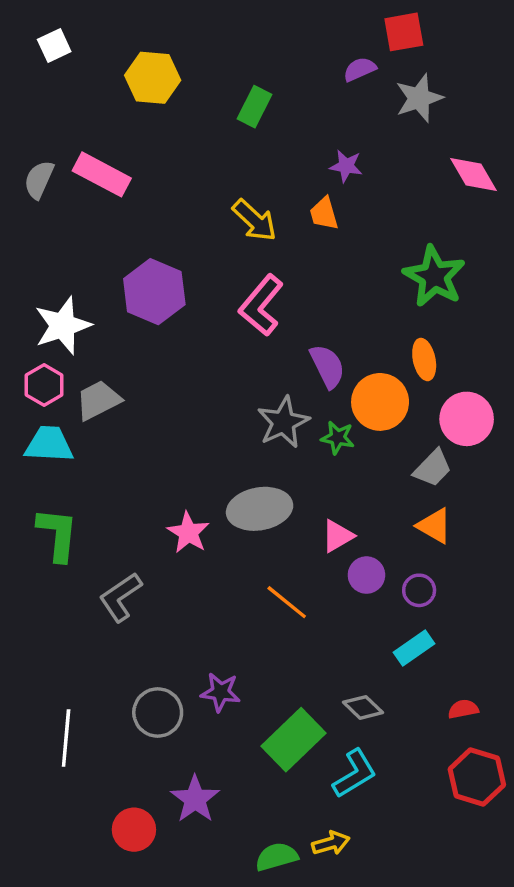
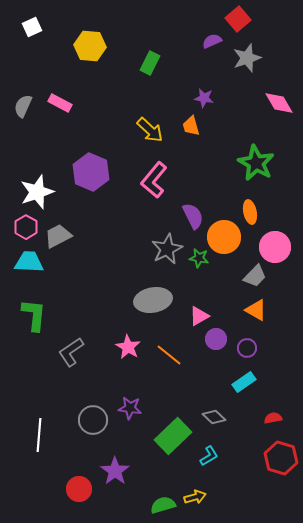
red square: (404, 32) -> (238, 19), turned -30
pink rectangle: (102, 174) -> (60, 103), size x0.7
pink star: (188, 533) -> (128, 347), moved
cyan L-shape: (355, 774) -> (209, 456), size x0.7

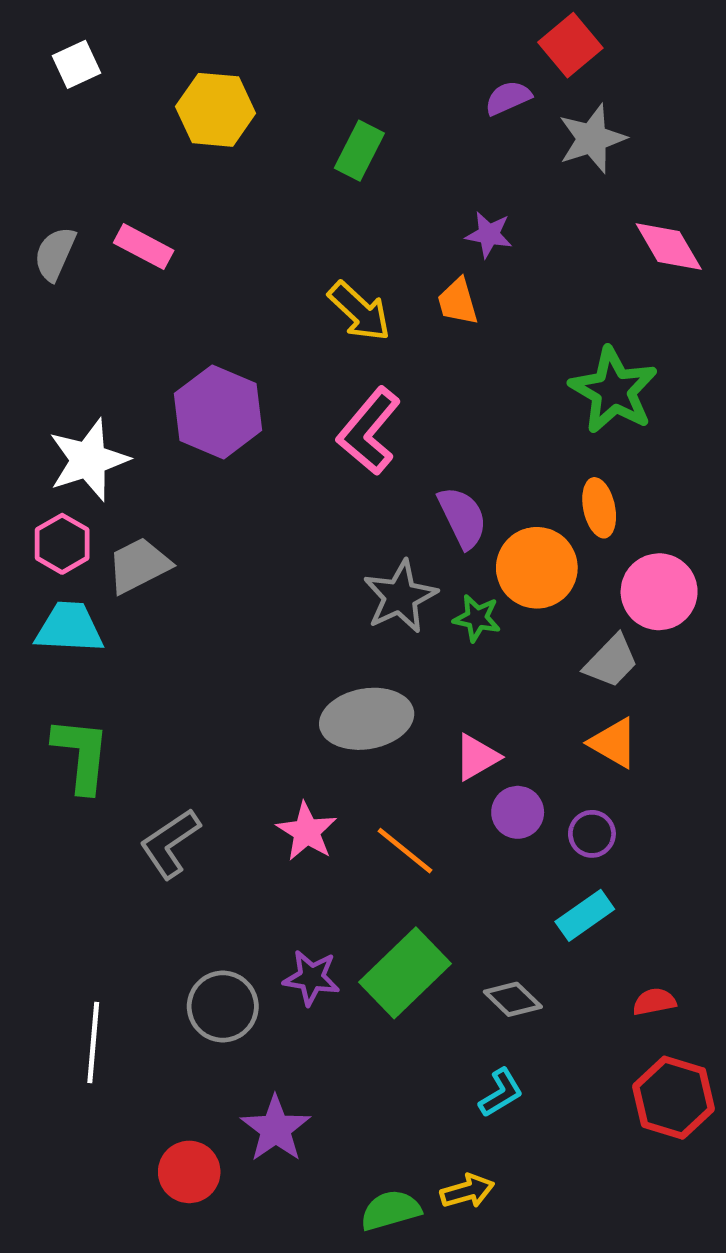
green rectangle: (173, 436) -> (405, 973), moved

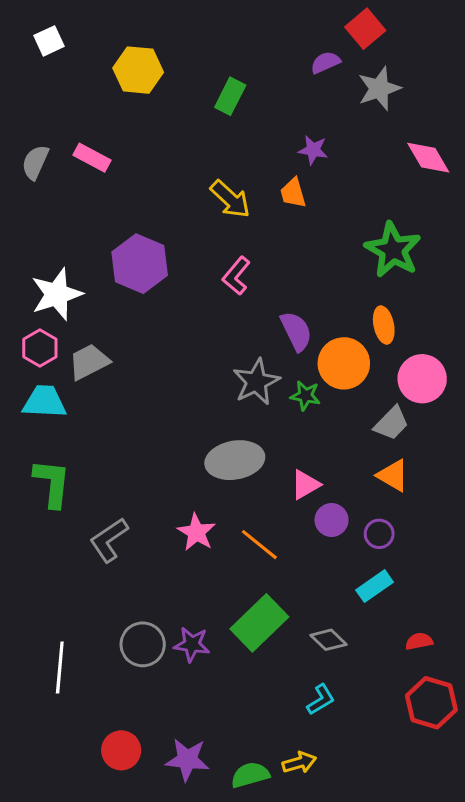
pink L-shape: (369, 431) -> (236, 276), size x0.7
purple star: (311, 978) -> (192, 644), moved
purple star: (275, 1129) -> (187, 760), moved, turned -30

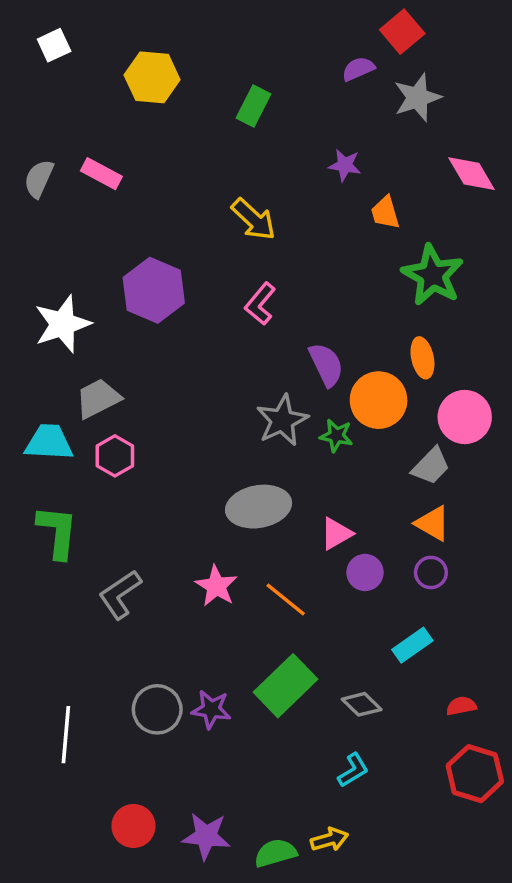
orange trapezoid: (293, 193) -> (385, 213), moved
pink hexagon: (40, 348) -> (115, 456), moved
purple circle: (379, 534) -> (431, 572), moved

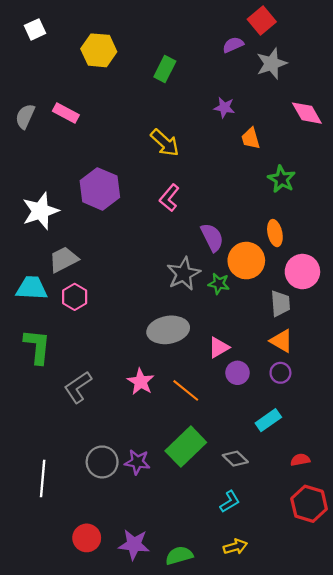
green star: (433, 275) -> (282, 179), size x0.7
gray trapezoid: (431, 466) -> (280, 303), turned -48
yellow arrow: (330, 839) -> (235, 547), moved

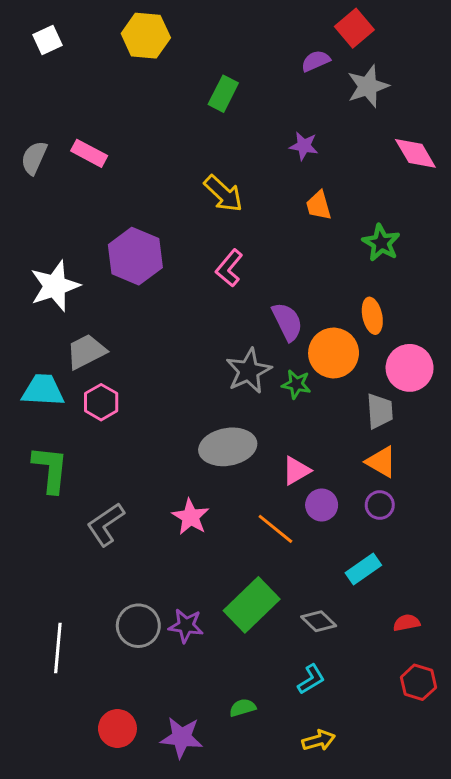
yellow hexagon: (99, 50) -> (146, 36), moved
orange trapezoid: (251, 138) -> (319, 205), moved
orange line: (186, 390) -> (275, 529), moved
red hexagon: (309, 504) -> (418, 682), size x0.7
green semicircle: (179, 556) -> (243, 708), moved, size x0.7

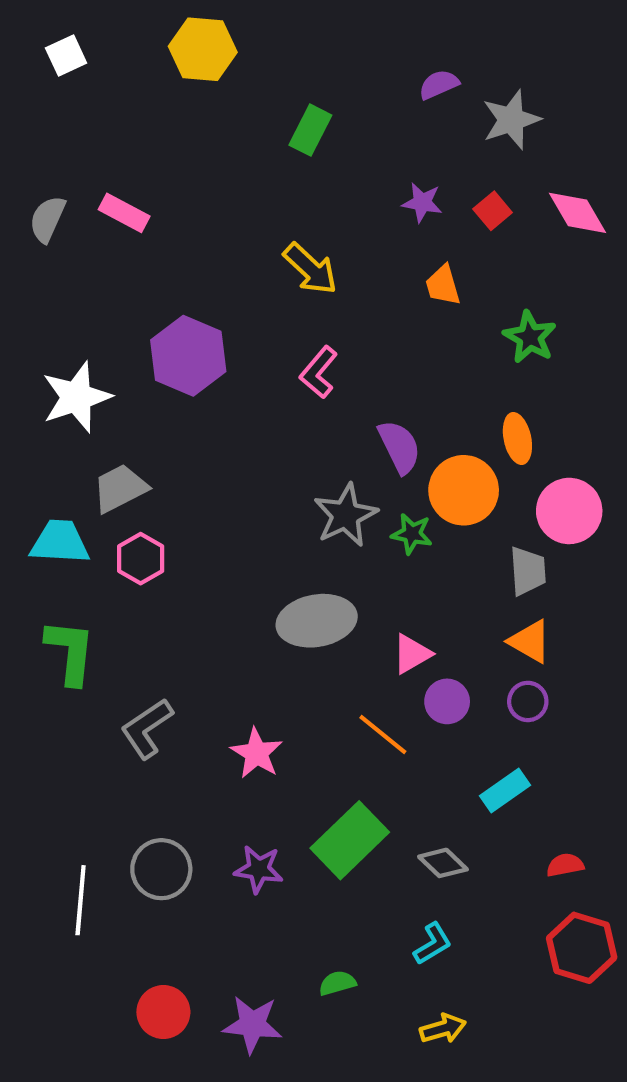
red square: (354, 28) -> (493, 211), moved, size x0.7
pink star: (190, 517) -> (257, 753), moved
gray circle: (138, 626) -> (161, 869), moved
red hexagon: (418, 682) -> (582, 948), size x1.4

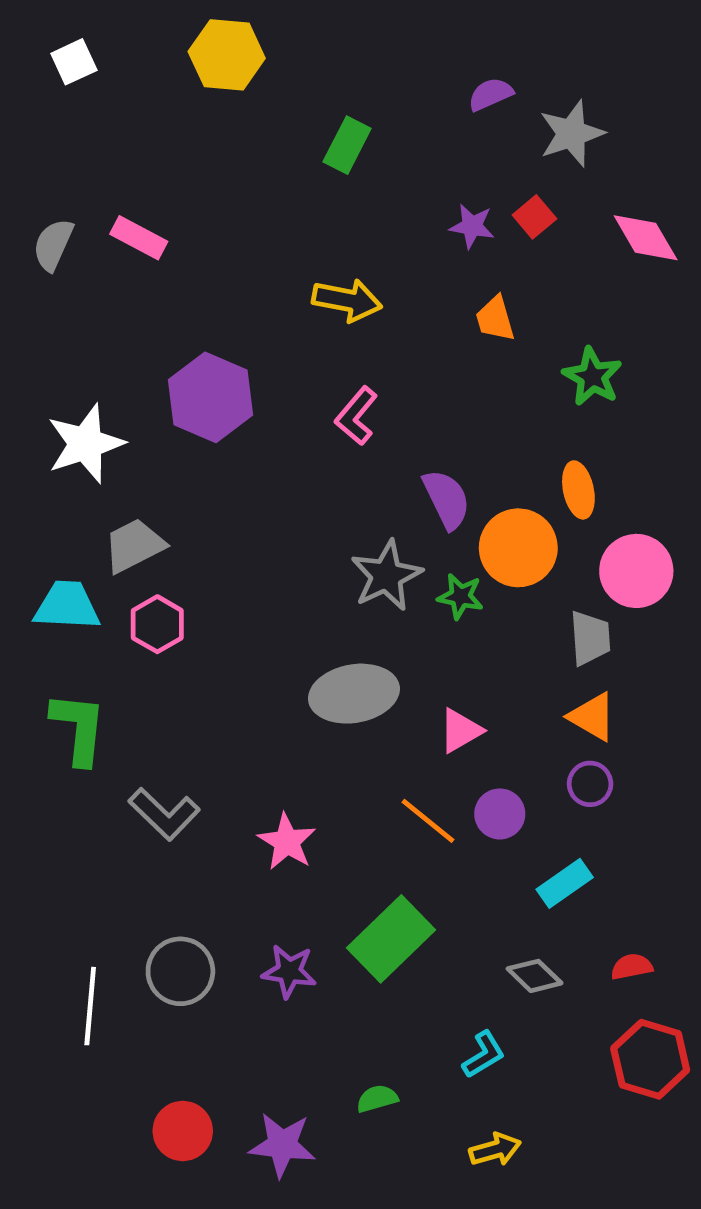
red square: (493, 211) -> (534, 217), moved
yellow arrow: (310, 269) -> (347, 300), turned -32
purple circle: (447, 701) -> (500, 814), moved
gray L-shape: (147, 728) -> (164, 814), turned -102
gray diamond: (443, 863) -> (534, 976), moved

